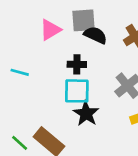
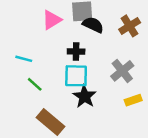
green line: (20, 143) -> (35, 84), moved

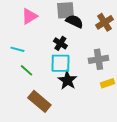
pink triangle: (52, 20) -> (29, 16), moved
black cross: (76, 51) -> (60, 43), turned 32
gray cross: (122, 71) -> (98, 59), turned 30

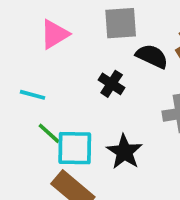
black semicircle: (74, 21) -> (152, 56), moved
cyan square: (60, 63) -> (75, 148), moved

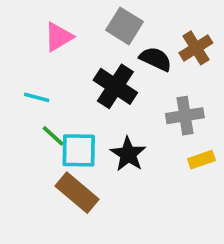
gray square: (121, 23) -> (125, 26), turned 36
black cross: (112, 84) -> (115, 86), size x1.6

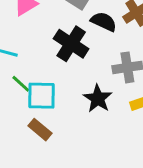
black star: (128, 154) -> (98, 99), moved
brown rectangle: (77, 193) -> (40, 130), size x0.7

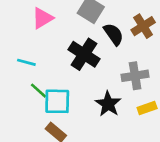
black semicircle: (104, 22) -> (114, 34), turned 30

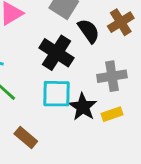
cyan square: (57, 101) -> (56, 94), moved
yellow rectangle: (147, 108) -> (112, 114), moved

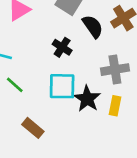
black cross: (56, 53) -> (62, 47), size x0.6
yellow rectangle: (112, 114) -> (115, 106), turned -60

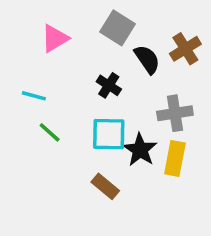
yellow rectangle: (115, 106) -> (175, 158), size x1.4
brown rectangle: (33, 128) -> (105, 186), moved

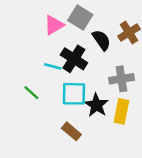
pink triangle: (55, 38) -> (54, 25), moved
black cross: (109, 85) -> (74, 59), size x1.5
cyan line: (34, 96) -> (53, 66), moved

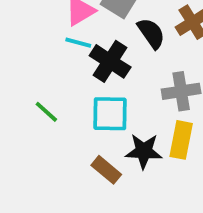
cyan line: (53, 66) -> (78, 43), moved
black star: (96, 105) -> (144, 151), moved, turned -30

